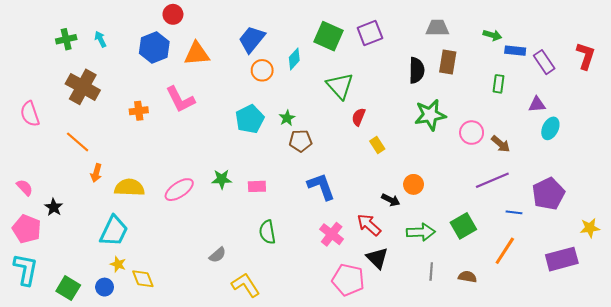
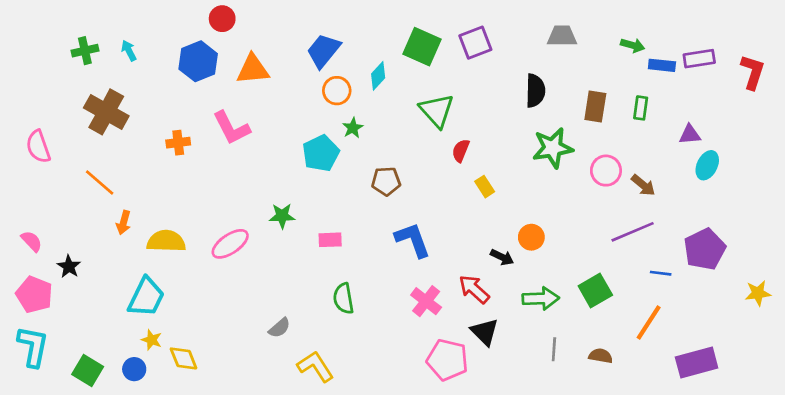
brown rectangle: (448, 62) -> (595, 107), moved
purple rectangle: (544, 62) -> (699, 59), moved, turned -65
green star: (287, 118) -> (353, 128), moved
green star: (222, 179) -> (282, 216), moved
purple rectangle: (562, 259) -> (697, 362), moved

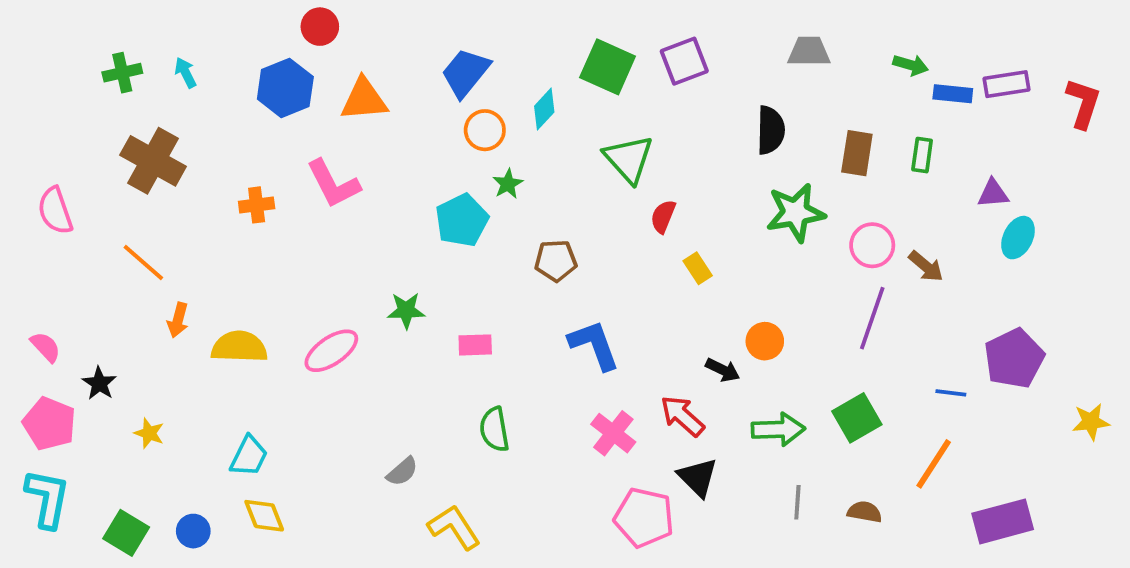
purple line: (633, 232) -> (872, 318), moved, turned -48
cyan trapezoid: (146, 297) -> (249, 456), moved, size x0.7
yellow star: (152, 340) -> (149, 433), moved

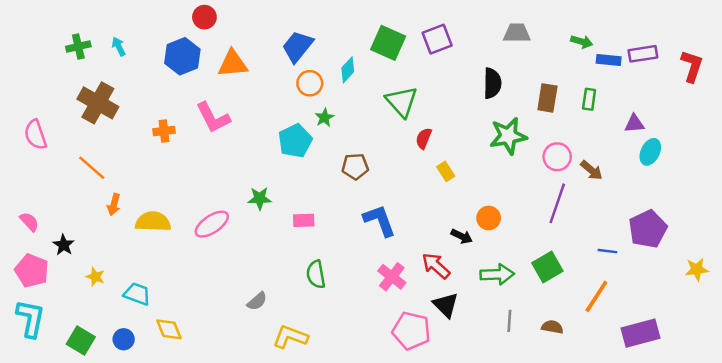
cyan trapezoid: (249, 456) -> (137, 294), moved, turned -96
yellow L-shape: (454, 527) -> (290, 337), turned -36

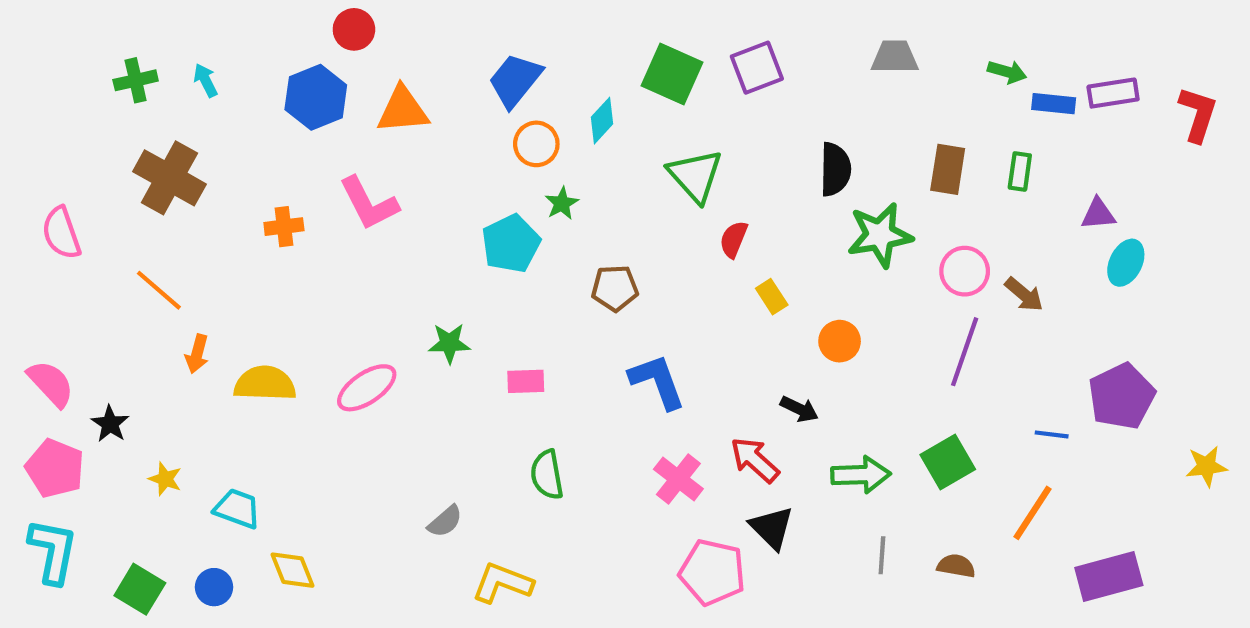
black semicircle: (492, 83) -> (835, 169), moved
orange circle: (489, 218) -> (840, 341), moved
pink semicircle: (29, 222) -> (51, 384), size x1.4

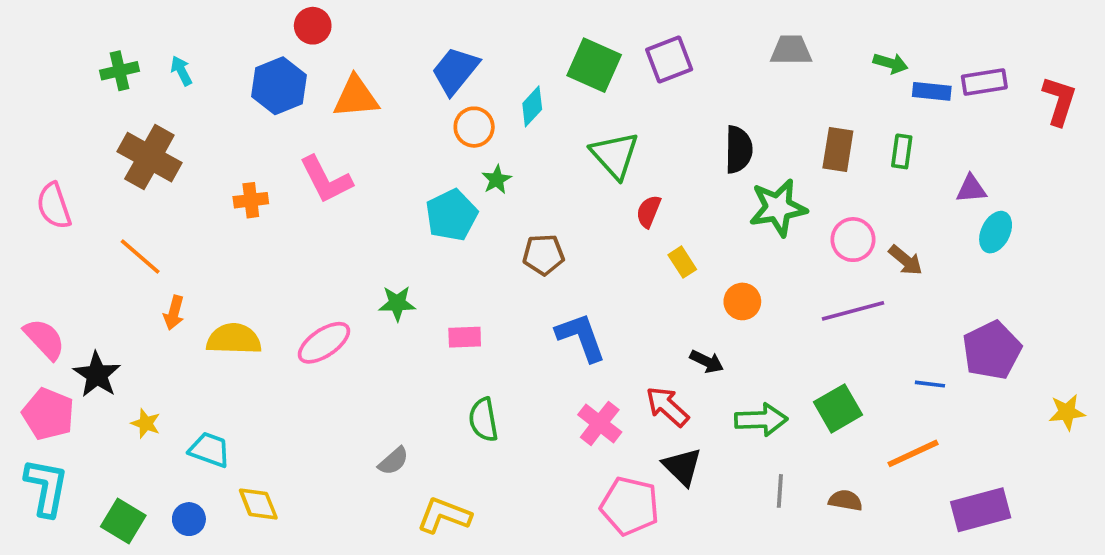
purple line: (965, 352) -> (853, 311), turned 56
black star: (110, 424) -> (97, 375), size x1.4
orange line: (1033, 513) -> (913, 453), turned 32

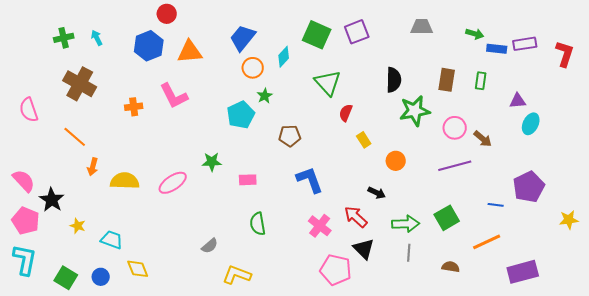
gray line: (780, 491) -> (409, 253), moved

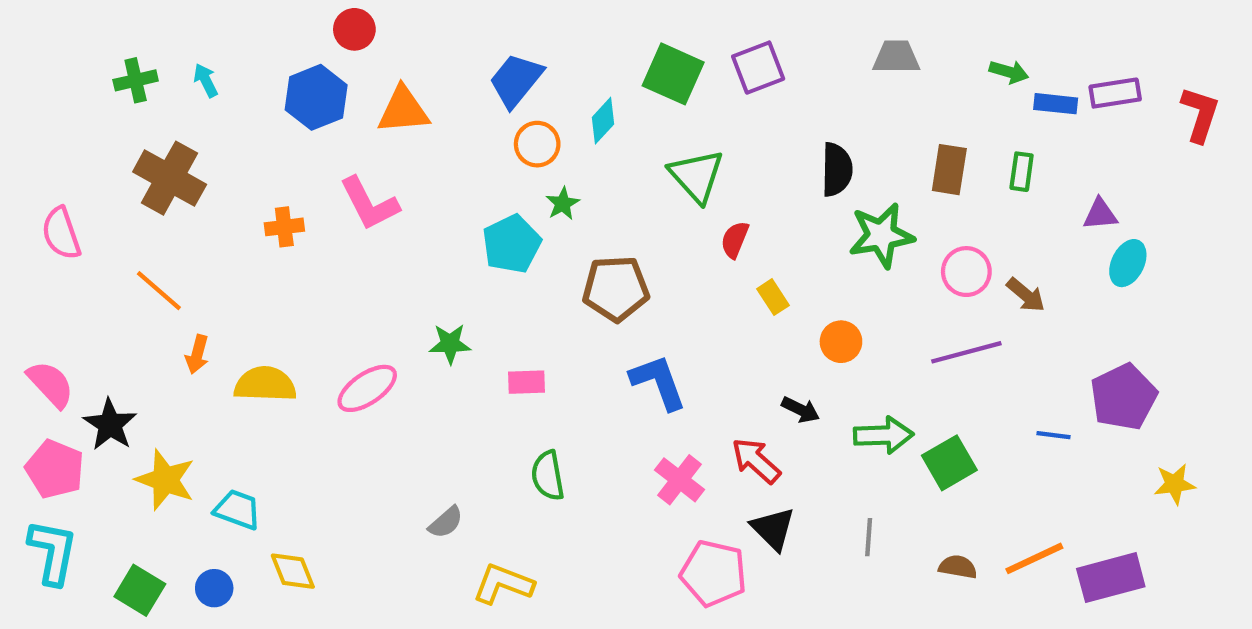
brown pentagon: (290, 136) -> (616, 289), size x1.4
yellow star: (569, 220) -> (1175, 484), moved
green arrow: (406, 224) -> (883, 435), moved
yellow star: (78, 226) -> (165, 480), size x1.8
orange line: (487, 242) -> (1034, 558), moved

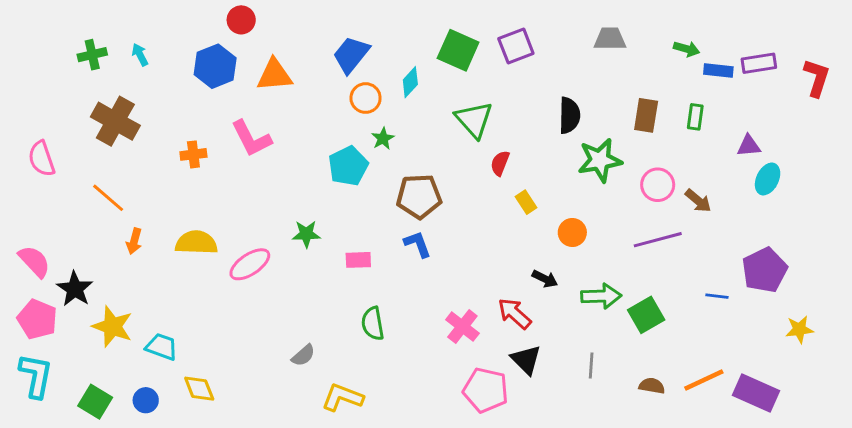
blue L-shape: (658, 382) -> (418, 244), moved, size x0.7
yellow semicircle: (265, 384) -> (196, 243), moved
purple rectangle: (1111, 578) -> (756, 393), turned 39

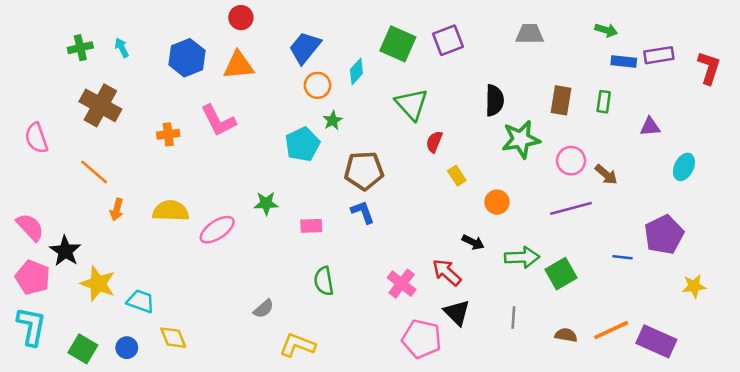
red circle: (241, 20) -> (241, 18), moved
green arrow: (687, 49) -> (606, 30), moved
cyan ellipse: (768, 179) -> (684, 167), moved

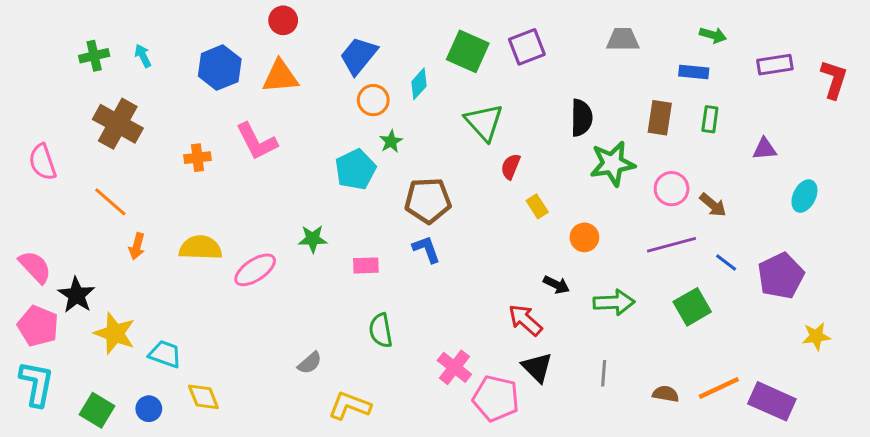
blue rectangle: (624, 61) -> (694, 72), moved
blue line: (622, 257) -> (726, 262), moved, turned 30
green square: (561, 274) -> (692, 307), moved
pink cross: (402, 284) -> (454, 367), moved

